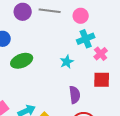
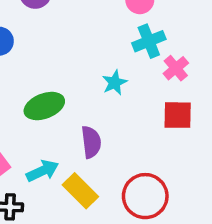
green ellipse: (22, 61) -> (44, 106), moved
purple semicircle: (75, 95) -> (91, 142), moved

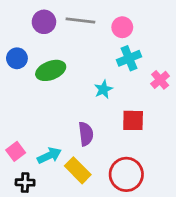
pink cross: (176, 68) -> (160, 80), moved
green ellipse: (44, 106) -> (51, 70), moved
red square: (178, 115) -> (133, 120), moved

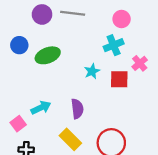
pink circle: (122, 27) -> (122, 19), moved
red square: (133, 120) -> (119, 79), moved
cyan arrow: (49, 155) -> (41, 108), moved

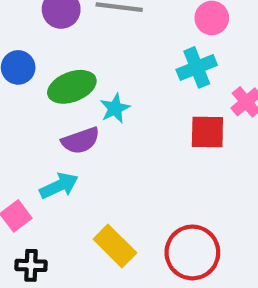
cyan star: (92, 71) -> (115, 108), moved
purple semicircle: (77, 109) -> (81, 141), moved, turned 78

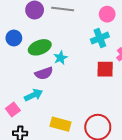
yellow rectangle: (115, 246) -> (60, 124), turned -30

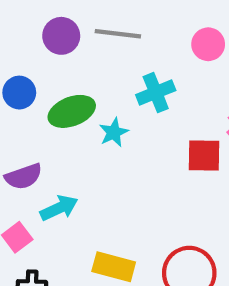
cyan cross: (100, 38) -> (156, 93), moved
purple semicircle: (44, 73) -> (23, 176), moved

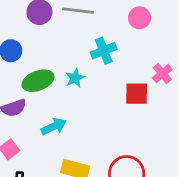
green ellipse: (72, 111) -> (38, 81), moved
cyan arrow: (59, 208) -> (54, 126), moved

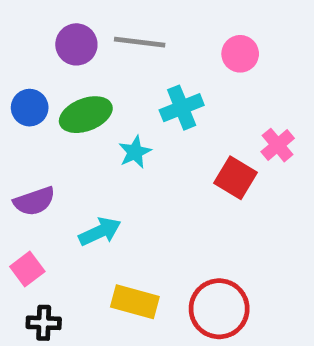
green ellipse: (38, 81) -> (86, 115), moved
red square: (137, 94) -> (235, 178), turned 30

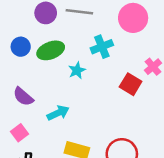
pink circle: (240, 54) -> (133, 18), size x1.5
purple semicircle: (34, 201) -> (23, 97), turned 60

